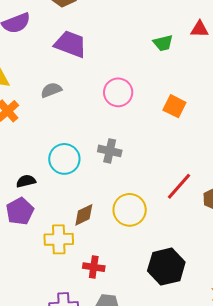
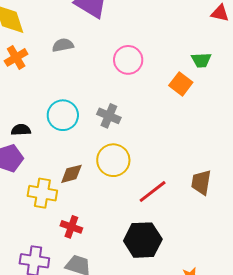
green trapezoid: (163, 43) -> (201, 60), moved
red line: (179, 186) -> (153, 192), moved
yellow circle: (130, 210) -> (113, 160), moved

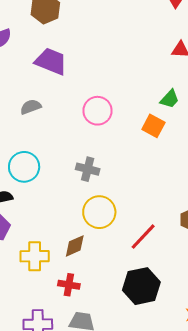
green trapezoid: (201, 60) -> (170, 99), turned -35
cyan circle: (63, 115) -> (24, 167), moved
brown diamond: (71, 174) -> (75, 246), moved

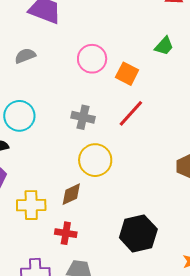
orange square: (153, 126) -> (127, 74), moved
red line: (143, 237) -> (131, 113), moved

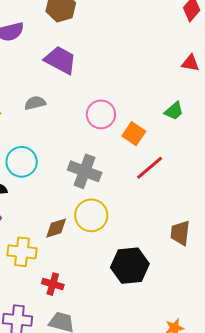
red line: (131, 113) -> (150, 168), moved
gray cross: (83, 117) -> (85, 171), size x1.4
brown diamond: (71, 194) -> (56, 228), moved
black hexagon: (138, 233) -> (130, 266), moved

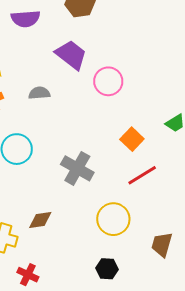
pink circle: (101, 114) -> (108, 81), moved
yellow circle: (91, 215) -> (113, 219), moved
black hexagon: (130, 266) -> (107, 269), size x0.6

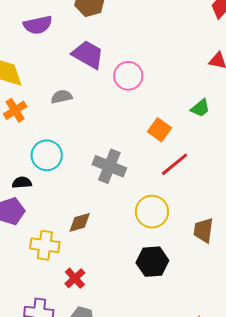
black hexagon: (107, 269) -> (152, 262), size x1.4
red cross: (28, 275) -> (75, 278), turned 30

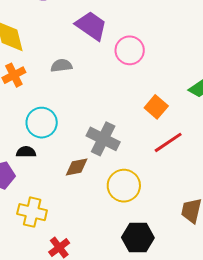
black semicircle: (22, 183) -> (26, 152), moved
yellow circle: (152, 212) -> (124, 186), moved
brown diamond: (80, 222) -> (77, 167), moved

